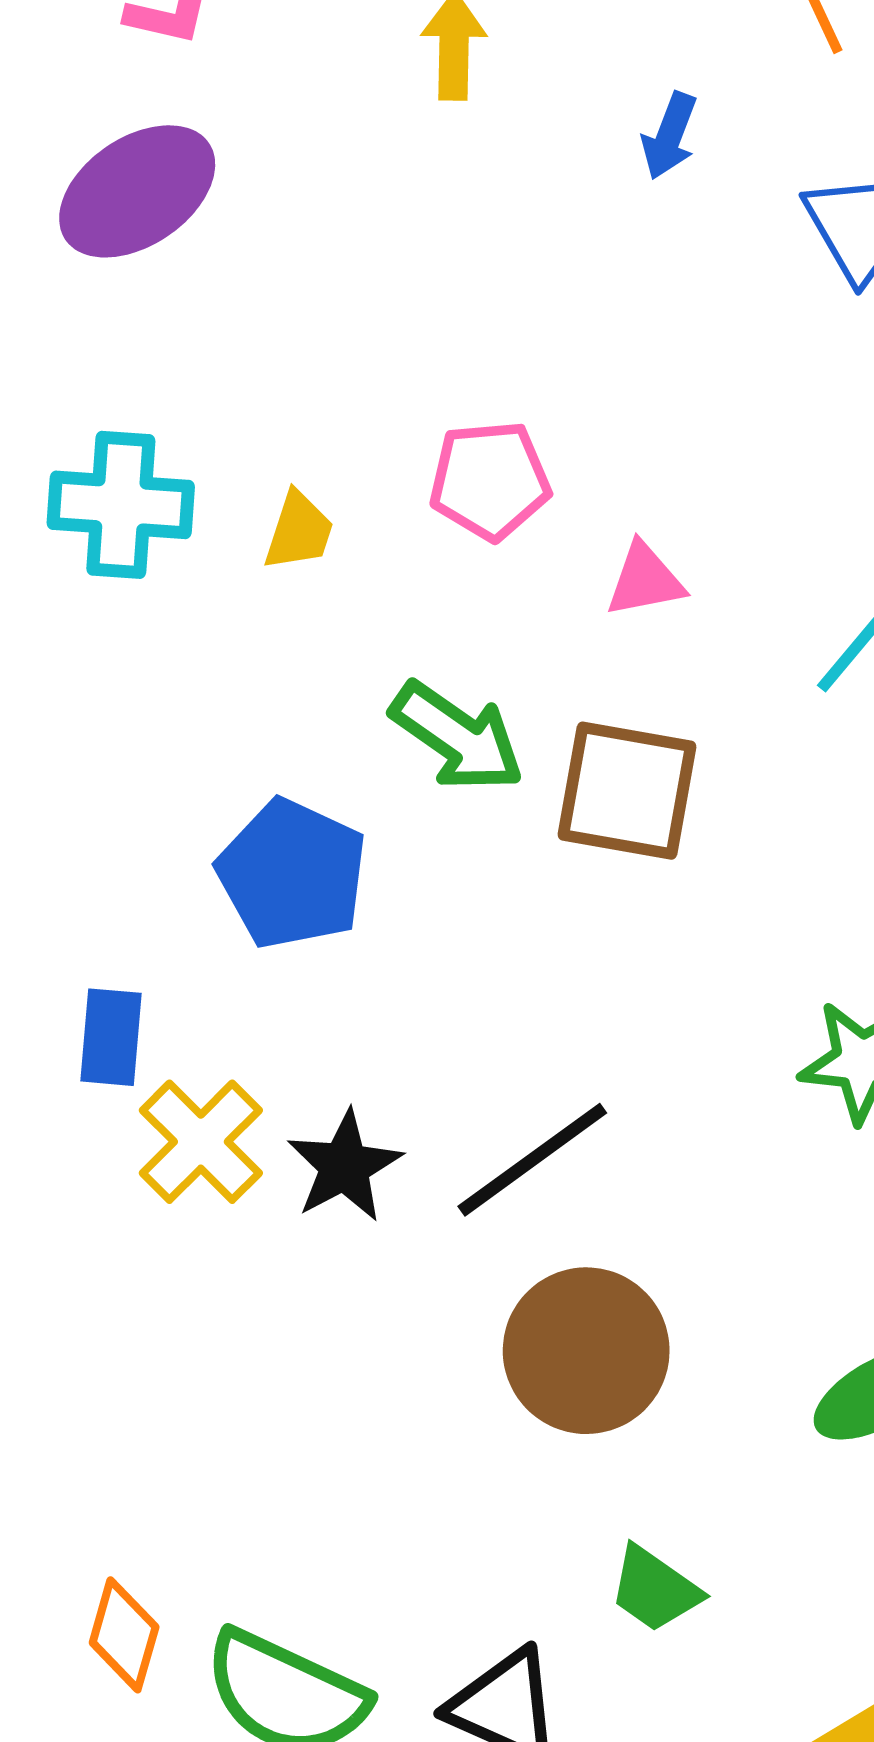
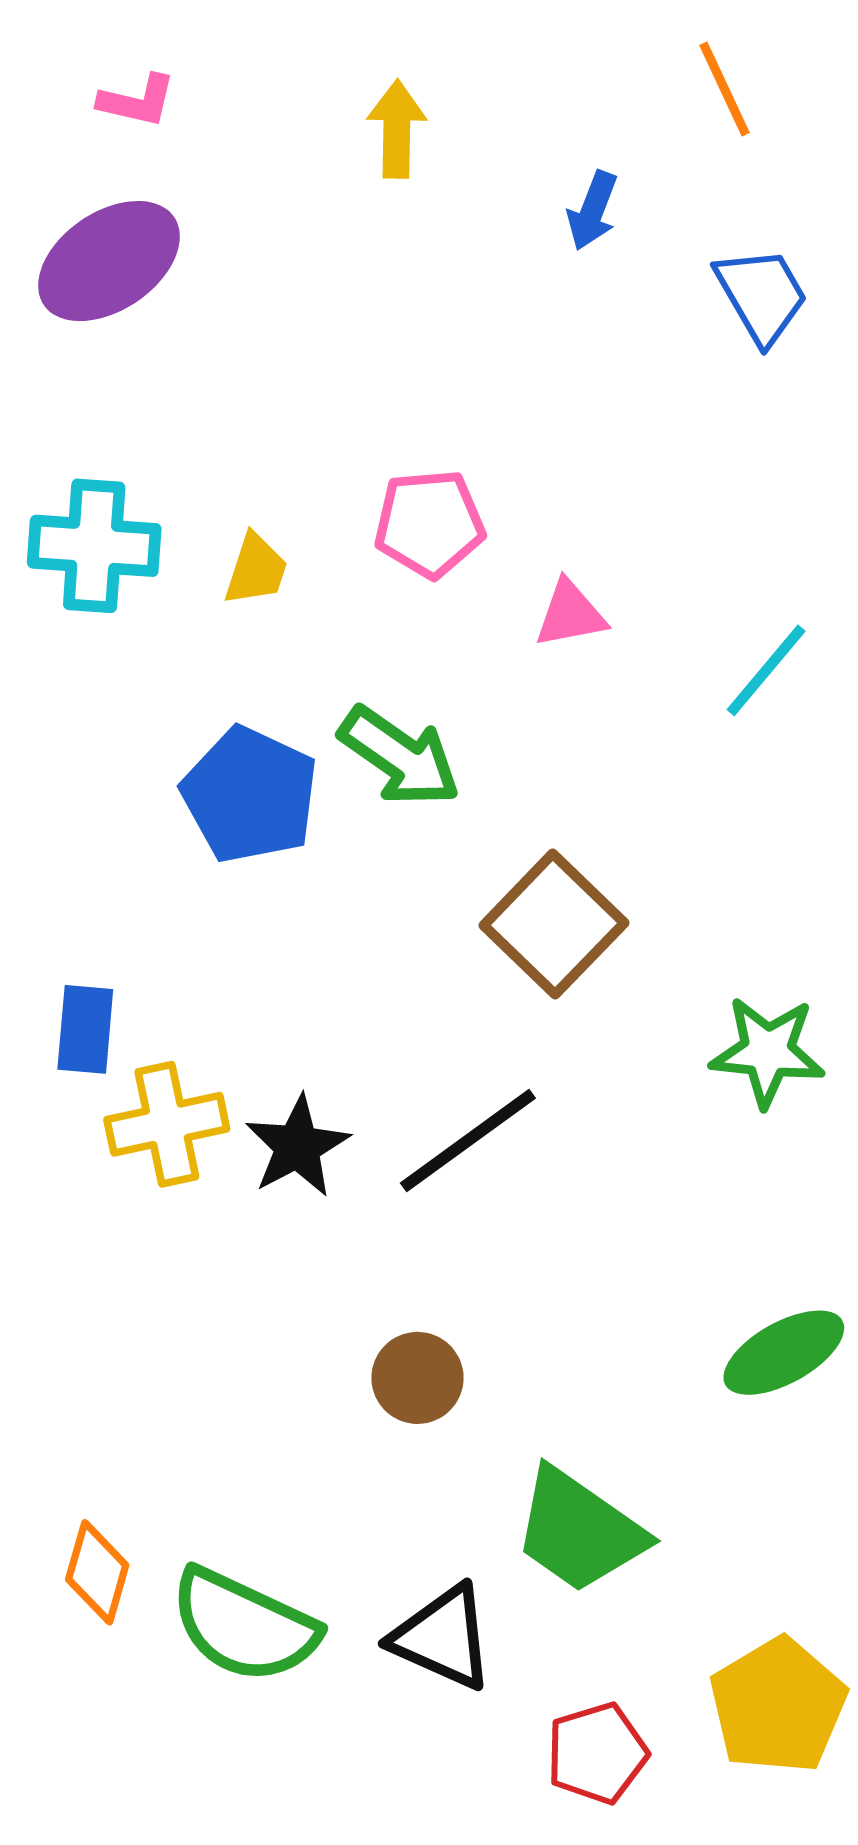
brown square: (627, 791) -> (554, 924), moved, turned 34
blue pentagon: (292, 874) -> (250, 795), moved
yellow cross: (201, 1142) -> (167, 1124), turned 33
brown circle: (586, 1351) -> (418, 1378), moved, size x0.6
green trapezoid: (655, 1589) -> (579, 1531), size x1.6

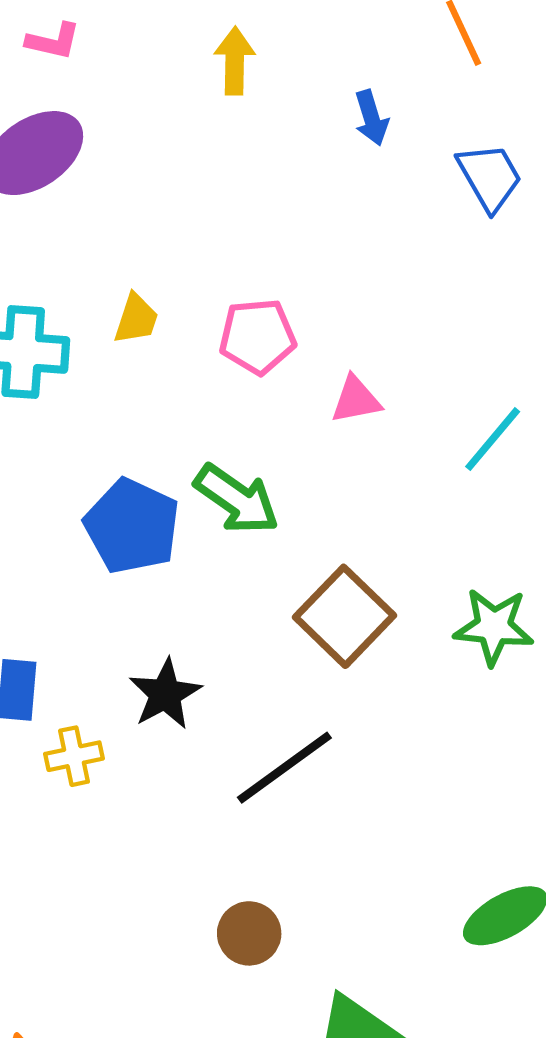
blue arrow: (593, 211) -> (371, 118), turned -38
yellow trapezoid: (256, 570) -> (136, 319), moved
green star: (768, 1052) -> (494, 627), moved
yellow cross: (167, 1124) -> (74, 756), size x0.7
black star: (297, 1147) -> (165, 694), moved

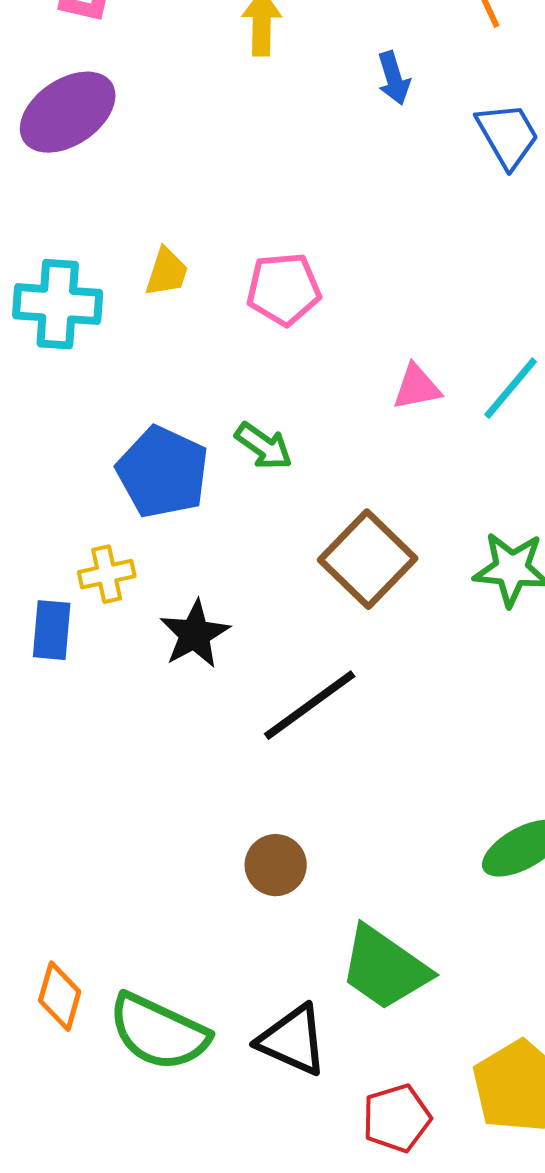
pink triangle: (356, 400) -> (417, 387), moved
green arrow: (237, 499) -> (264, 446), size x0.7
yellow cross: (74, 756) -> (107, 574), moved

